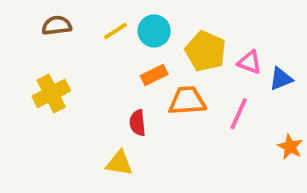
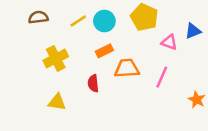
yellow pentagon: (206, 51) -> (144, 17), moved
blue triangle: (281, 79) -> (193, 31), moved
yellow cross: (51, 93) -> (56, 58), moved
yellow triangle: (119, 163) -> (57, 102), moved

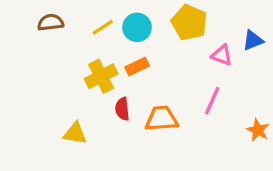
yellow cross: (56, 58) -> (101, 76), moved
orange trapezoid: (127, 68) -> (161, 119), moved

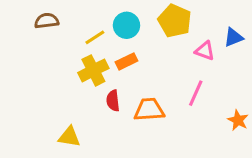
yellow line: (103, 27) -> (95, 37), moved
yellow triangle: (75, 133) -> (69, 137), moved

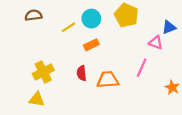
pink triangle: (205, 51) -> (156, 43), moved
yellow cross: (93, 70) -> (43, 72), moved
yellow triangle: (69, 137) -> (37, 99), moved

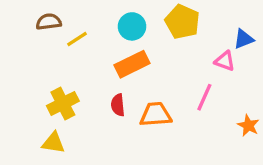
yellow line: (68, 27) -> (77, 39), moved
orange rectangle: (91, 45) -> (132, 64), size x1.5

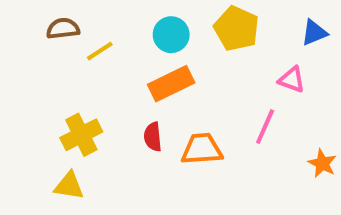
blue triangle: (244, 39) -> (314, 33), moved

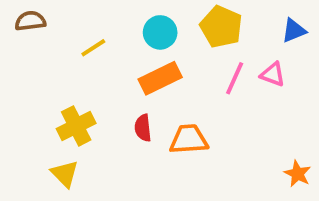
brown semicircle: (63, 29) -> (30, 21), moved
pink line: (265, 127) -> (235, 78), moved
orange star: (322, 163) -> (298, 174), moved
yellow triangle: (69, 186) -> (65, 174), turned 36

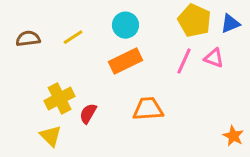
brown semicircle: (30, 21) -> (28, 39), moved
yellow pentagon: (221, 27) -> (194, 21), moved
red semicircle: (143, 128) -> (88, 113), moved, turned 36

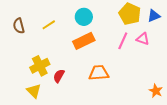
brown semicircle: (28, 39) -> (19, 26), turned -98

